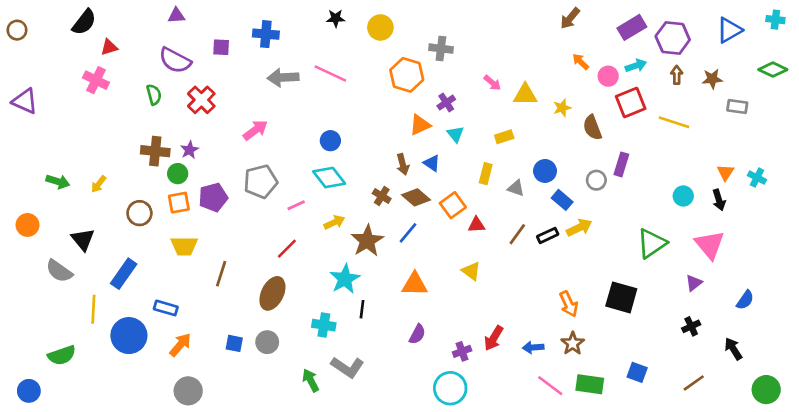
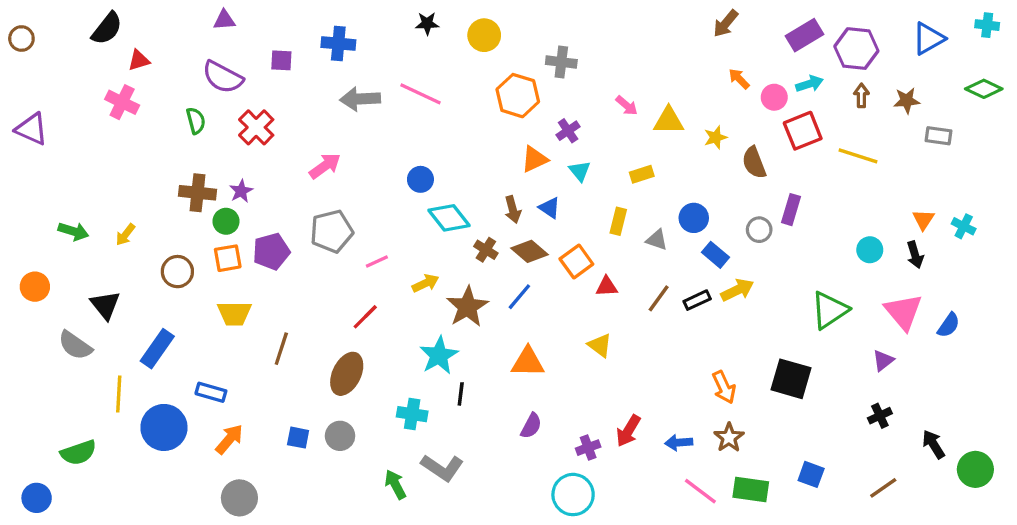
cyan diamond: (329, 178) -> (449, 218), moved
blue semicircle: (745, 300) -> (949, 325), moved
green circle: (766, 390) -> (975, 469), moved

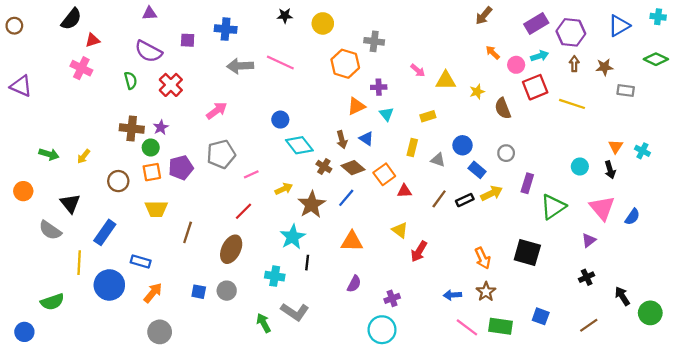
purple cross: (568, 131) -> (379, 87), turned 32
purple rectangle: (791, 210) -> (527, 183), moved
red arrow: (628, 431) -> (419, 251), moved

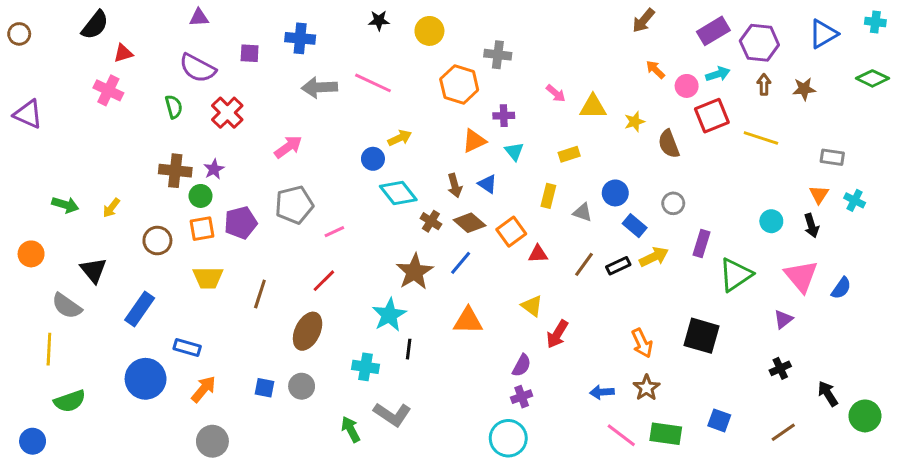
gray rectangle: (626, 91) -> (832, 157), moved
yellow arrow: (284, 189) -> (400, 138), moved
brown line: (188, 232) -> (260, 294), moved
yellow line: (79, 263) -> (49, 349), moved
purple semicircle: (354, 284) -> (522, 365), moved

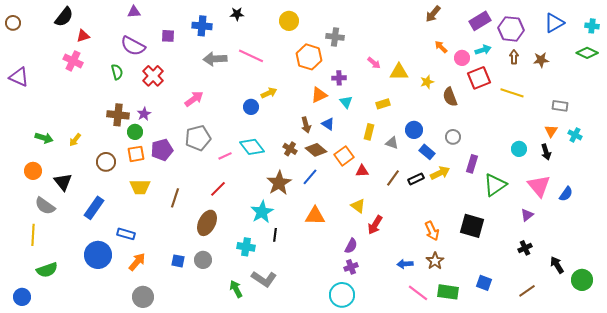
black star: (379, 21) -> (237, 14), moved
cyan cross: (875, 22) -> (592, 26), moved
cyan diamond: (398, 193) -> (252, 147), moved
orange circle: (31, 254) -> (33, 171), moved

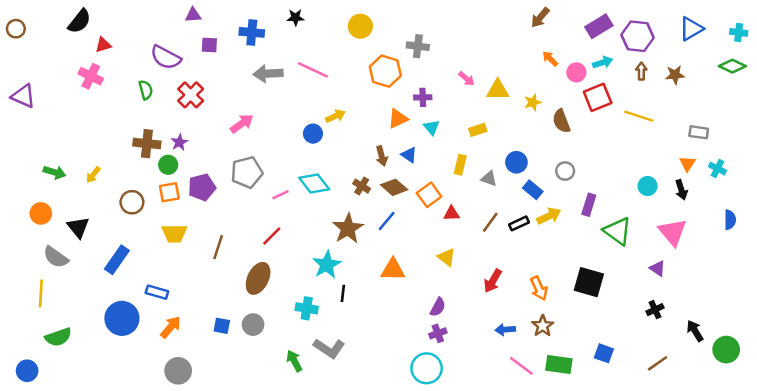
purple triangle: (134, 12) -> (193, 15), moved
green triangle: (495, 185) -> (618, 231), turned -50
blue semicircle: (566, 194) -> (730, 220), moved, turned -35
purple triangle: (527, 215) -> (658, 268), turned -48
red arrow: (375, 225) -> (493, 281), moved

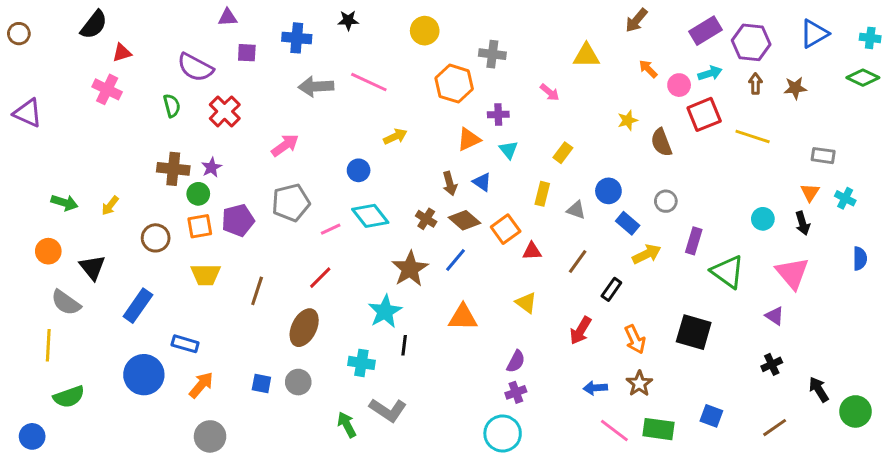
yellow triangle: (498, 90) -> (586, 56), moved
yellow rectangle: (478, 130) -> (563, 153), turned -35
blue circle: (313, 134) -> (359, 170), moved
black rectangle: (519, 223) -> (611, 289), moved, turned -30

